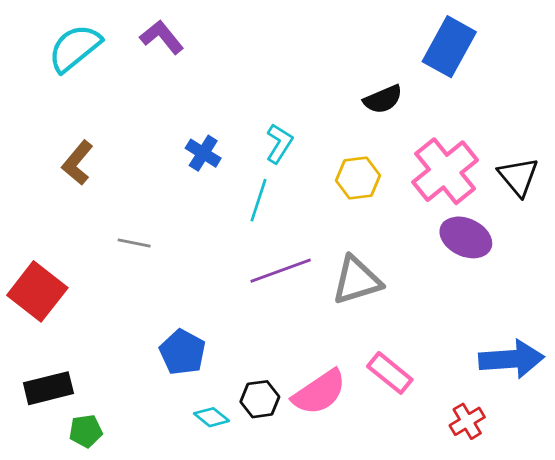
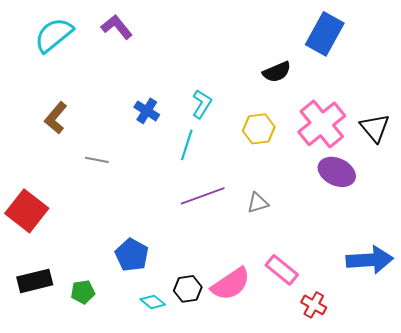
gray line: (134, 243) -> (97, 160), moved
gray triangle: (357, 280) -> (258, 203), size x0.6
red cross: (467, 421) -> (314, 305), moved, turned -30
green pentagon: (86, 431) -> (83, 292), moved

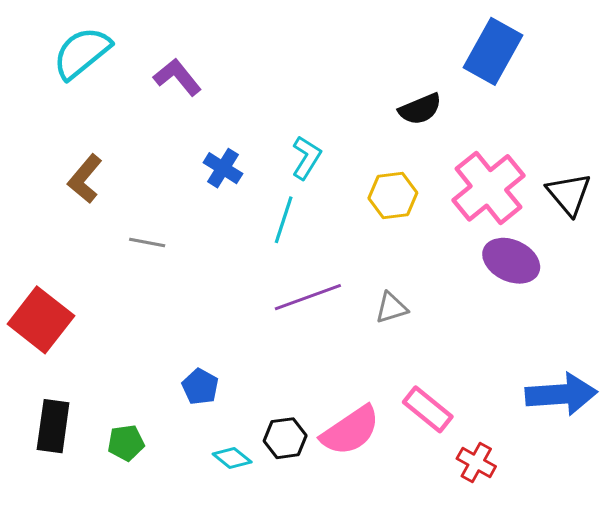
purple L-shape: (117, 27) -> (177, 77), moved
blue pentagon: (132, 255) -> (200, 387), size x0.7
black rectangle: (35, 281) -> (53, 426), turned -68

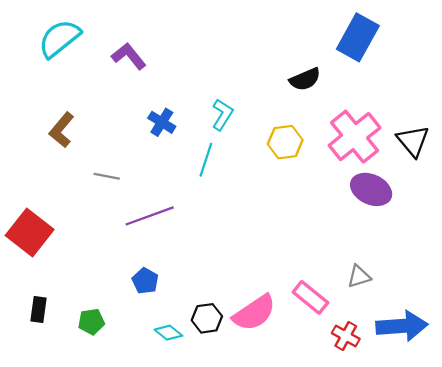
purple line: (308, 297) -> (150, 216), moved
gray triangle: (391, 308) -> (359, 276), moved
blue arrow: (561, 394) -> (402, 326), moved
black rectangle: (53, 426) -> (38, 310), size x0.7

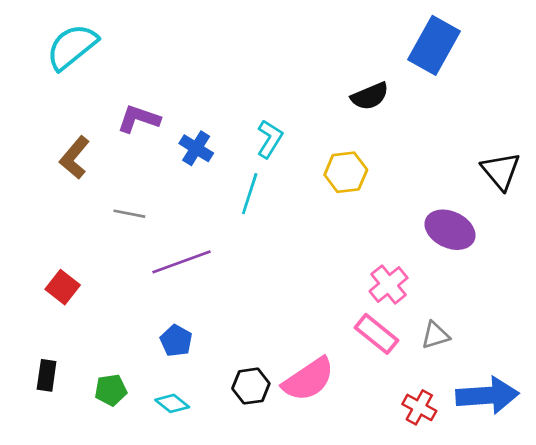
purple L-shape: (129, 56) -> (139, 119), moved, turned -32
pink cross: (355, 137) -> (389, 284), moved, size x0.6
red square: (30, 232) -> (63, 287), moved, size x0.6
pink rectangle: (310, 297) -> (377, 334), moved
cyan diamond: (168, 333) -> (172, 403), moved

